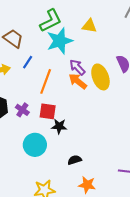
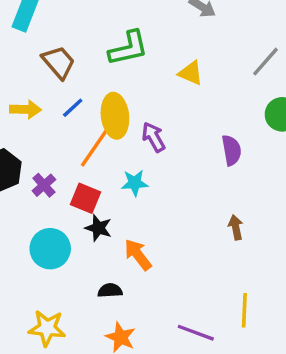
cyan star: (60, 41) -> (135, 183), moved, size x0.6
yellow ellipse: (100, 77) -> (115, 116), moved
orange arrow: (78, 81) -> (138, 255), moved

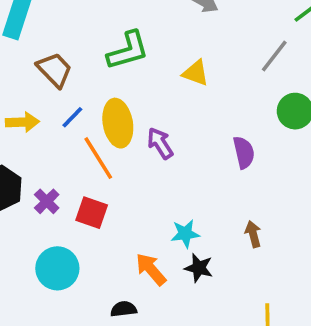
orange line: (95, 147) -> (98, 158), turned -63
cyan star: (135, 183) -> (185, 234), moved
black star: (98, 228) -> (199, 268), moved

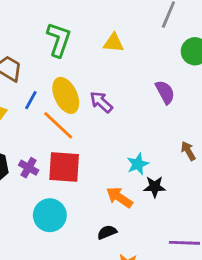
green L-shape: (128, 50) -> (59, 40), turned -40
red square: (92, 213) -> (64, 167), size x1.4

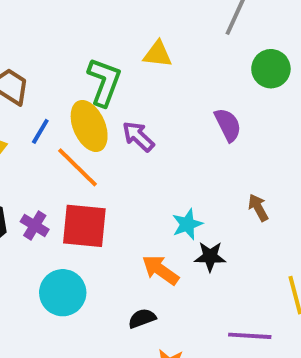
green L-shape: (59, 40) -> (104, 82), moved

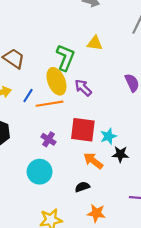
blue line: (40, 131) -> (28, 96), moved
orange line: (78, 167) -> (50, 104), turned -55
purple cross: (35, 225) -> (49, 139), moved
red square: (84, 226) -> (83, 130), moved

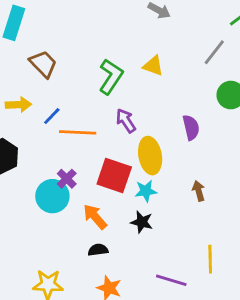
yellow ellipse: (56, 81) -> (150, 156), moved
black star: (120, 154) -> (142, 222), moved
orange arrow: (93, 161) -> (95, 217), moved
cyan circle: (40, 172) -> (52, 196), moved

